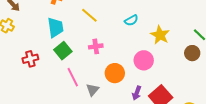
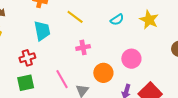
yellow star: (160, 35) -> (149, 20), moved
green square: (63, 51) -> (26, 83), moved, turned 30
red cross: (30, 59) -> (27, 58), moved

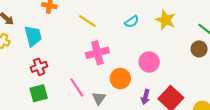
cyan trapezoid: (42, 31) -> (33, 36), moved
pink cross: (83, 47) -> (97, 53), size x1.5

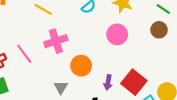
pink circle: (149, 62) -> (117, 34), moved
pink line: (77, 87) -> (24, 54), moved

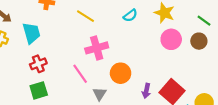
pink circle: (117, 34) -> (171, 39), moved
pink line: (24, 54) -> (80, 74), moved

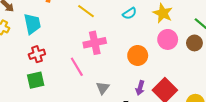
orange circle: (121, 73) -> (138, 55), moved
gray triangle: (100, 94) -> (103, 88), moved

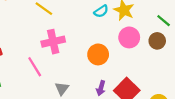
cyan semicircle: (130, 13) -> (101, 11), moved

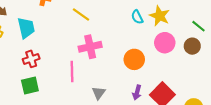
cyan semicircle: (101, 11) -> (137, 17), turned 96
pink line: (35, 67) -> (72, 71), turned 30

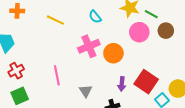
cyan semicircle: (137, 17) -> (95, 17), moved
green line: (198, 26) -> (151, 14), moved
pink cross: (90, 47) -> (89, 46), moved

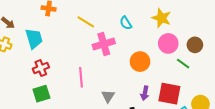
green line: (151, 14) -> (183, 64), moved
pink cross: (89, 46) -> (104, 44), moved
red square: (146, 82) -> (169, 94), turned -30

